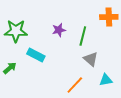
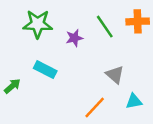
green star: (16, 31) -> (38, 24), moved
green line: (83, 36) -> (105, 27), moved, turned -48

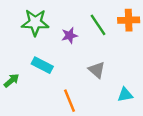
gray triangle: (115, 75) -> (97, 70), moved
orange line: (95, 108) -> (69, 101), moved, turned -65

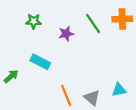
green star: (35, 22) -> (34, 21), size x0.6
gray triangle: (97, 70) -> (92, 98), moved

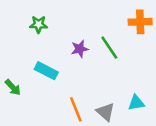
green line: (93, 24) -> (109, 48), moved
purple star: (66, 34) -> (80, 49), moved
green arrow: (11, 76) -> (13, 87), turned 88

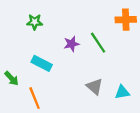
orange line: (76, 109) -> (35, 98), moved
gray triangle: (105, 112) -> (95, 86), moved

